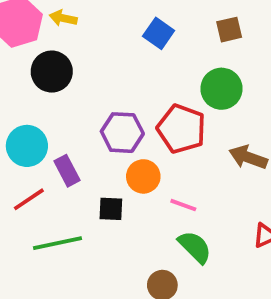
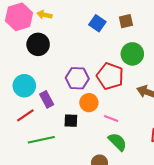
brown square: (229, 30) -> (126, 21), moved

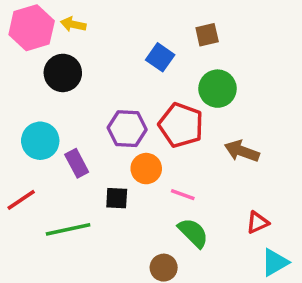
blue square: (97, 23) -> (160, 57), moved
red line: (25, 115) -> (21, 200), moved

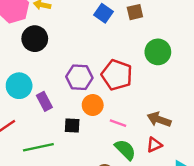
blue square: (160, 57) -> (104, 13), moved
green circle: (217, 89) -> (158, 52), moved
brown arrow: (242, 151) -> (159, 119), moved
red triangle: (257, 222) -> (154, 145), moved

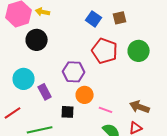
red pentagon: (117, 75) -> (105, 51), moved

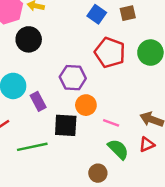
black square: (68, 112) -> (66, 125), size x1.5

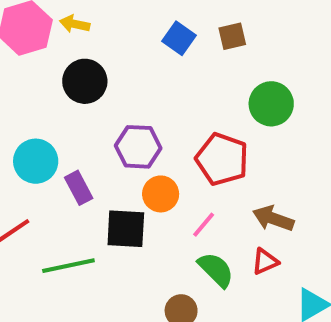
black circle: (29, 39) -> (85, 81), moved
red pentagon: (110, 53) -> (222, 159), moved
pink line: (111, 123) -> (204, 225), turned -70

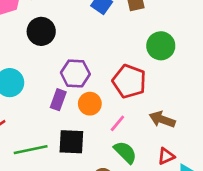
purple rectangle: (79, 188) -> (58, 100), moved, turned 48
black square: (126, 229) -> (71, 142), moved
red triangle: (265, 262) -> (166, 156), moved

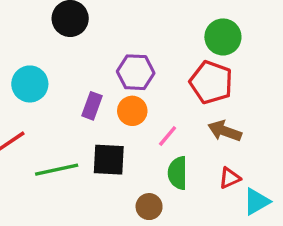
purple hexagon: (75, 73) -> (136, 72), moved
red pentagon: (129, 81) -> (211, 82), moved
green semicircle: (125, 152) -> (178, 173), turned -135

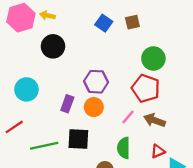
pink line: (168, 136) -> (128, 117), moved

